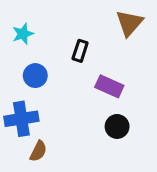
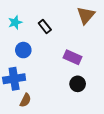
black rectangle: (80, 51) -> (45, 27), moved, turned -56

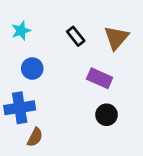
brown triangle: (86, 15) -> (116, 38), moved
black rectangle: (45, 27) -> (76, 36), moved

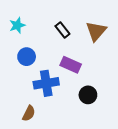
purple rectangle: (100, 78) -> (71, 65), moved
blue cross: (20, 108) -> (46, 83), moved

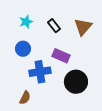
cyan star: (17, 25) -> (26, 22), moved
black circle: (88, 95) -> (76, 82), size x1.5

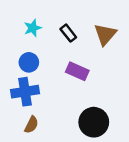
blue cross: (40, 72) -> (25, 92), moved
black circle: (76, 82) -> (94, 122), moved

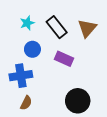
black rectangle: (68, 33) -> (57, 27), size x1.5
blue circle: (29, 62) -> (32, 49), moved

